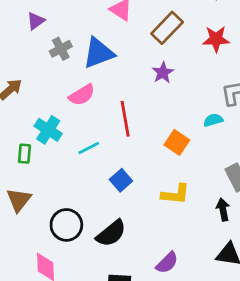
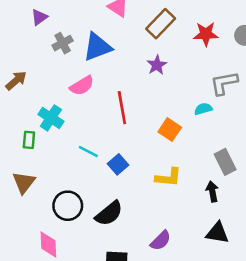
cyan line: (89, 148) -> (88, 151), moved, turned 54

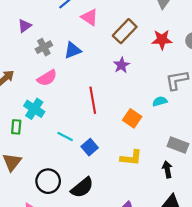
blue triangle: (97, 47) -> (73, 50), size x0.7
pink semicircle: (82, 86) -> (47, 78), moved
gray rectangle: (225, 162) -> (178, 145), turned -42

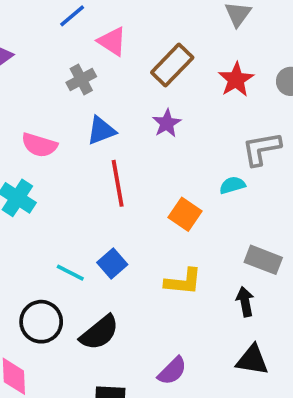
red star: (162, 40) -> (236, 80), turned -30
gray cross: (44, 47) -> (81, 80), moved
blue triangle: (73, 50) -> (101, 131), moved
pink semicircle: (47, 78) -> (39, 145), turned 48
cyan line: (65, 136) -> (70, 273), moved

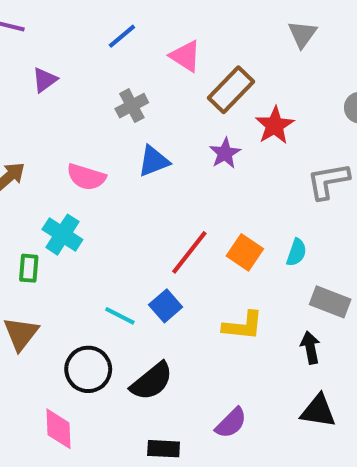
pink triangle: (112, 41) -> (185, 56), moved
red star: (236, 80) -> (275, 125), moved
red line: (118, 183) -> (189, 252), moved, turned 48
cyan semicircle: (232, 185) -> (296, 252), moved, turned 125

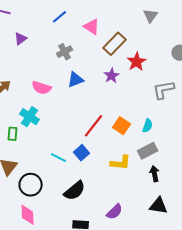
gray rectangle: (330, 302) -> (148, 151), moved, turned -48
black circle: (88, 369) -> (31, 185), moved

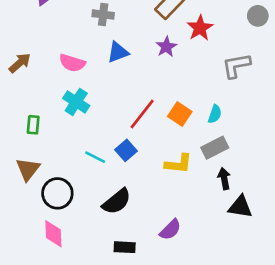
gray cross: (65, 52) -> (103, 15), turned 35
cyan cross: (30, 117) -> (76, 102), moved
black triangle: (159, 206) -> (240, 207), moved

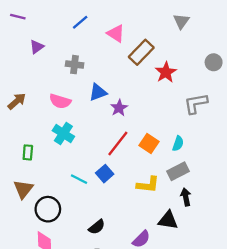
gray cross: (103, 15) -> (75, 65), moved
purple star: (166, 47) -> (119, 108), moved
black semicircle: (117, 201) -> (97, 227), moved, size x0.7
black triangle: (240, 207) -> (168, 220), moved

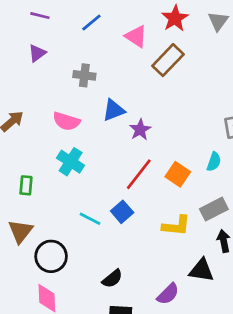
purple line: (18, 17) -> (40, 16), moved
red star: (166, 72) -> (175, 18), moved
cyan semicircle: (178, 144) -> (214, 162), moved

